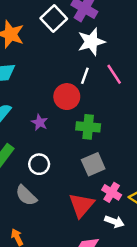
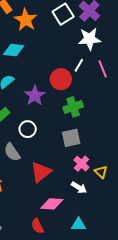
purple star: (40, 122) -> (35, 95), size x1.5
green cross: (88, 127) -> (73, 107), turned -36
red triangle: (81, 205) -> (41, 172), moved

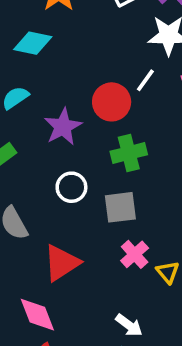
white circle: (28, 129) -> (71, 187), moved
white arrow: (79, 188) -> (129, 325), moved
pink diamond: (52, 204) -> (37, 315), moved, turned 60

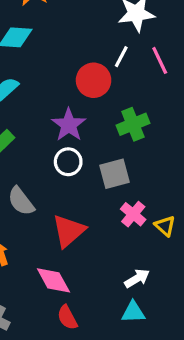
purple star: (63, 127) -> (69, 125), moved
green cross: (129, 153) -> (133, 124), moved
white arrow: (129, 325) -> (137, 278), turned -60

